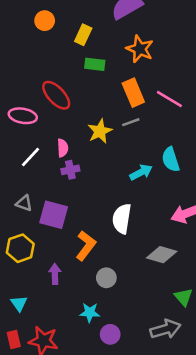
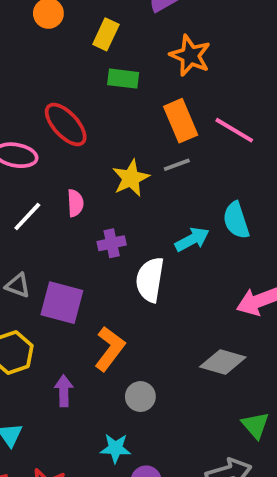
purple cross: (70, 170) -> (112, 243), moved
white semicircle: (122, 219) -> (150, 280), moved

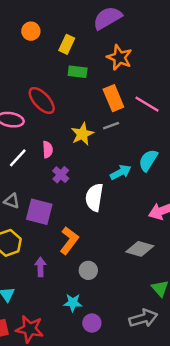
cyan semicircle: (236, 220) -> (148, 160), turned 50
purple cross: (112, 243) -> (61, 175), moved, turned -35

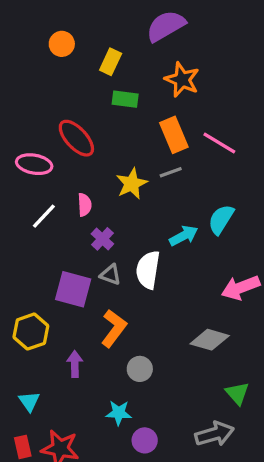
gray triangle: (12, 201) -> (111, 275), moved

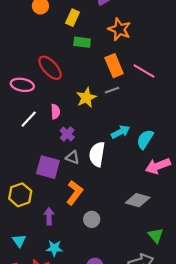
cyan semicircle: (221, 219) -> (145, 139), moved
cyan star: (119, 413) -> (54, 248), moved

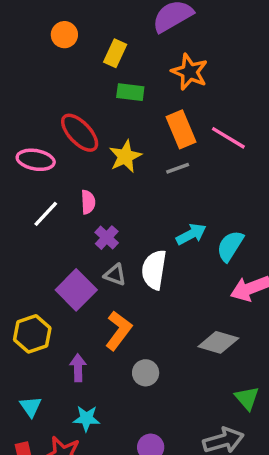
yellow star: (86, 98) -> (125, 156), moved
purple square: (48, 167) -> (76, 290), turned 30

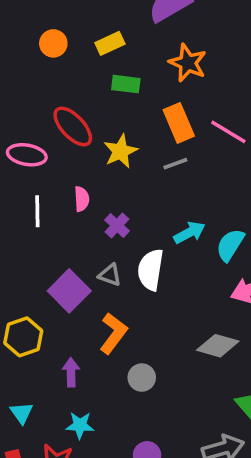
orange circle: (64, 35) -> (53, 43), moved
yellow rectangle: (115, 53) -> (110, 43), turned 40
white line: (46, 214) -> (37, 211), turned -44
purple cross: (107, 238) -> (117, 225), moved

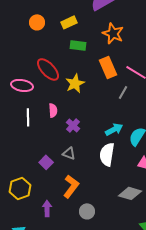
gray line: (175, 164) -> (123, 92), moved, turned -40
white semicircle: (151, 270) -> (107, 154), moved
purple square: (69, 291) -> (46, 162), size x0.6

